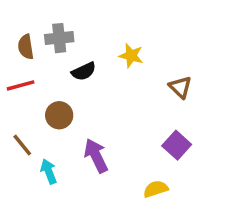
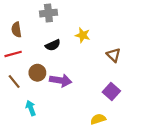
gray cross: (59, 38) -> (48, 13), moved
brown line: (22, 145) -> (14, 82), moved
purple arrow: (96, 156) -> (61, 80), moved, turned 125

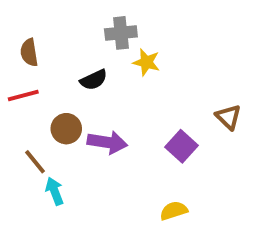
gray cross: (48, 13) -> (121, 33), moved
brown triangle: (114, 55) -> (228, 117), moved
brown line: (14, 82) -> (35, 162), moved
purple square: (111, 91) -> (181, 146), moved

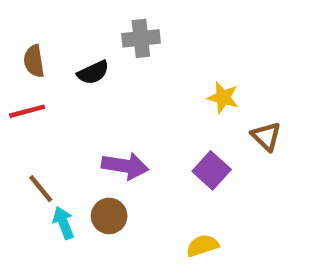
yellow star: (146, 62) -> (223, 98), moved
black semicircle: (94, 80) -> (93, 72), moved
brown circle: (66, 129) -> (109, 216), moved

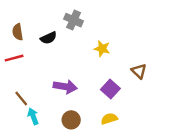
gray cross: (141, 38) -> (74, 20), turned 30
yellow star: (223, 98) -> (102, 49), moved
brown circle: (109, 216) -> (71, 120), moved
yellow semicircle: (202, 246) -> (109, 119), moved

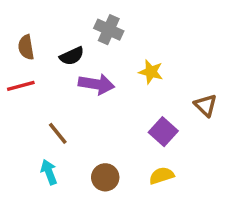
purple arrow: (65, 87) -> (96, 84), moved
brown line: (21, 99) -> (58, 133), moved

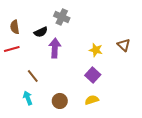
yellow star: (151, 72) -> (96, 50), moved
purple arrow: (96, 84) -> (55, 48), turned -96
brown triangle: (205, 105) -> (124, 45), moved

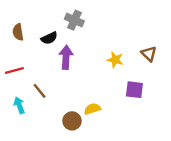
red line: (12, 49) -> (14, 70), moved
purple square: (93, 75) -> (134, 90), moved, turned -35
cyan arrow: (28, 98) -> (19, 105), moved
yellow semicircle: (92, 100) -> (92, 109), moved

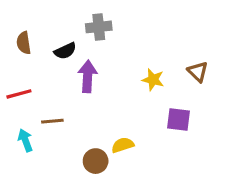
gray cross: (74, 20) -> (99, 27), turned -30
brown line: (40, 91) -> (52, 121), turned -56

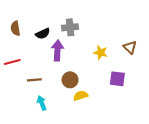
gray cross: (99, 27) -> (70, 27), moved
cyan arrow: (25, 140) -> (42, 103), moved
brown circle: (96, 161) -> (70, 80), moved

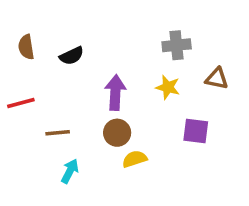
gray cross: (70, 27) -> (177, 45), moved
brown triangle: (130, 47) -> (217, 78), turned -32
purple arrow: (57, 50) -> (115, 92), moved
cyan arrow: (42, 103) -> (70, 171), turned 48

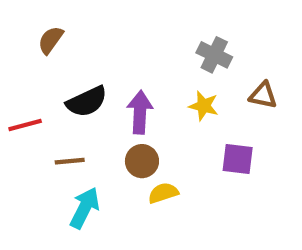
gray cross: (177, 45) -> (214, 55), turned 32
brown semicircle: (26, 47) -> (51, 40), moved, turned 45
black semicircle: (72, 56) -> (87, 102), moved, size x1.4
cyan arrow: (70, 171) -> (85, 208), size x1.4

